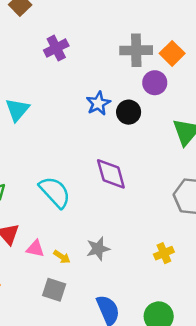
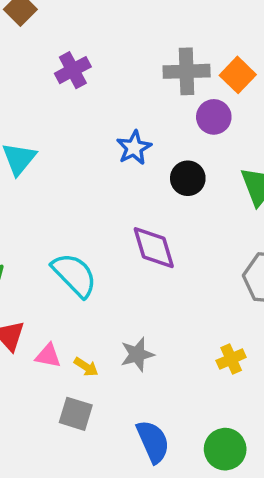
black circle: (129, 112) -> (188, 178), moved

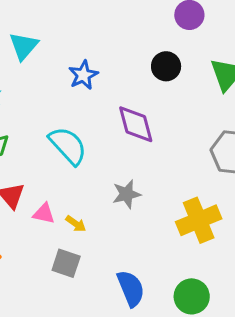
blue star: (134, 148) -> (83, 75), moved
gray star: (137, 354) -> (127, 194), moved
yellow cross: (231, 359) -> (199, 220), size x1.8

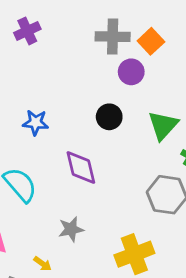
blue star: (83, 75) -> (36, 123), turned 30
yellow arrow: (76, 224) -> (43, 264), moved

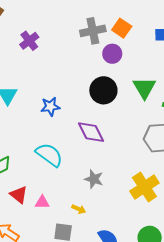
black circle: (109, 117) -> (103, 90), size x1.4
gray star: (71, 229) -> (94, 179), turned -30

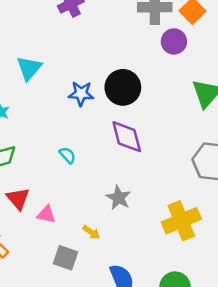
black circle: (103, 90) -> (123, 87), moved
cyan semicircle: (49, 155) -> (67, 155), size x0.5

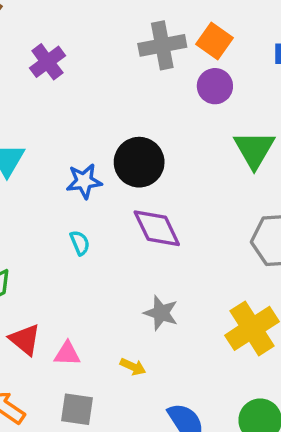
purple circle: (174, 41) -> (215, 86), moved
cyan semicircle: (67, 155) -> (80, 243), moved, turned 30
gray square: (65, 258) -> (77, 409), moved

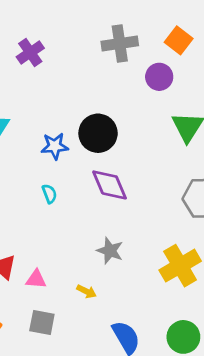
orange square: (215, 41) -> (179, 40), moved

